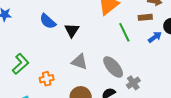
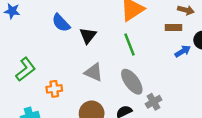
green line: (124, 32) -> (130, 45), moved

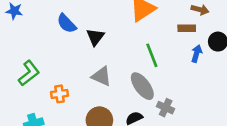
green line: (130, 45) -> (152, 55), moved
blue arrow: (183, 51) -> (197, 54), turned -42
gray cross: (154, 102) -> (166, 108), turned -35

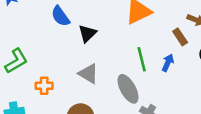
brown rectangle: (187, 28) -> (180, 37), turned 49
blue arrow: (197, 54) -> (168, 63), moved

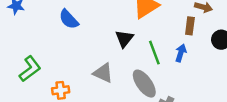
black triangle: (87, 33) -> (124, 39), moved
brown rectangle: (180, 37) -> (190, 26), turned 48

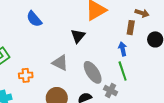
green line: (154, 53) -> (123, 71), moved
blue arrow: (181, 53) -> (123, 49), turned -32

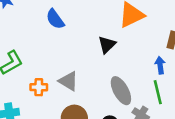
gray triangle: (60, 63) -> (68, 81), moved

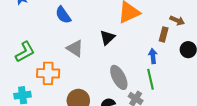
gray triangle: (68, 81) -> (75, 48), moved
orange cross: (39, 87) -> (48, 73), size x1.5

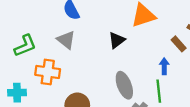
brown rectangle: (164, 34) -> (179, 44), turned -64
gray triangle: (75, 48) -> (66, 40), moved

